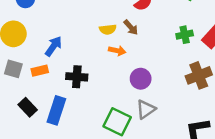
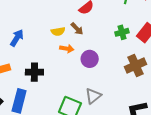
blue arrow: (54, 46) -> (17, 38), moved
purple circle: (141, 79) -> (90, 59), moved

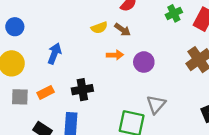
yellow semicircle: (58, 31) -> (99, 28), moved
green cross: (122, 32) -> (174, 13), moved

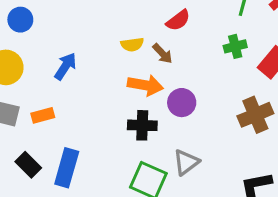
orange arrow: (115, 55) -> (145, 85), size x1.5
black cross: (82, 90) -> (142, 125), moved

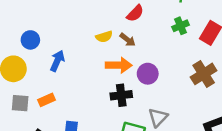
blue circle: (20, 20) -> (30, 40), moved

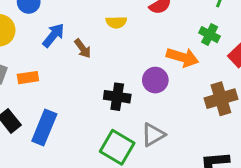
green cross: (181, 26) -> (210, 35), turned 35
brown arrow: (128, 40) -> (83, 49), moved
orange arrow: (119, 65) -> (182, 57), moved

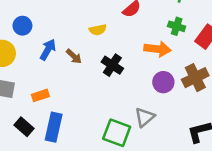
orange rectangle: (28, 78) -> (40, 95), moved
purple circle: (155, 80) -> (163, 82), moved
black cross: (117, 97) -> (112, 65), moved, turned 35

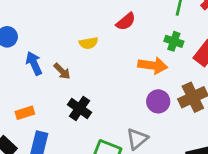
blue arrow: (48, 50) -> (34, 63), turned -55
black cross: (112, 65) -> (80, 108), moved

